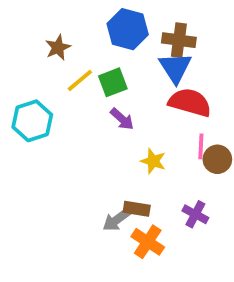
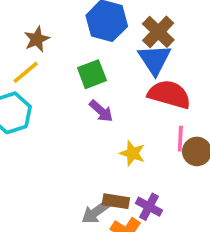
brown cross: (179, 40) -> (158, 32), turned 36
yellow line: (80, 80) -> (26, 72), moved
purple cross: (195, 214) -> (149, 207), moved

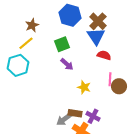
red semicircle: (169, 94) -> (104, 55), size x0.6

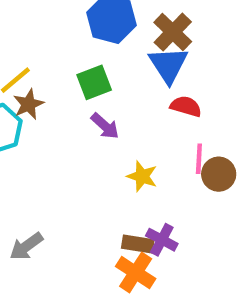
brown star: (32, 25) -> (28, 104), moved
brown rectangle: (75, 113) -> (138, 244), moved
gray arrow: (64, 119) -> (26, 246), moved

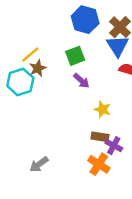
brown rectangle: (138, 244) -> (100, 137), moved
gray arrow: (26, 246) -> (39, 164), moved

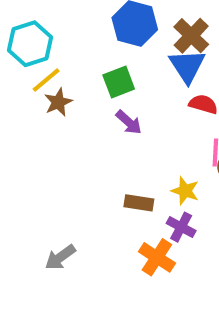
cyan hexagon: (20, 82) -> (30, 44), moved
yellow star: (103, 109) -> (185, 191), moved
brown rectangle: (100, 137) -> (139, 203), moved

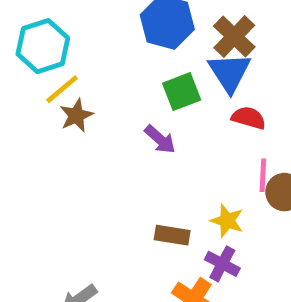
green square: (119, 82) -> (182, 92), moved

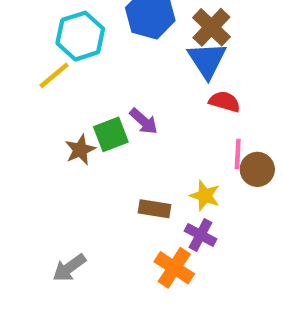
cyan hexagon: (43, 46) -> (80, 36), moved
green square: (182, 92) -> (111, 134), moved
brown star: (76, 115) -> (80, 150), moved

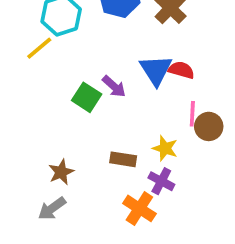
blue triangle: (207, 60) -> (156, 70), moved
green square: (111, 134) -> (87, 97), turned -36
brown star: (80, 150) -> (61, 172), moved

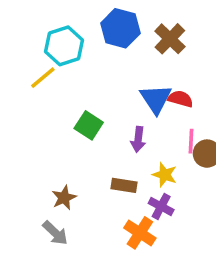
purple arrow: (114, 86) -> (138, 139), moved, turned 55
gray arrow: (52, 208) -> (55, 233), turned -100

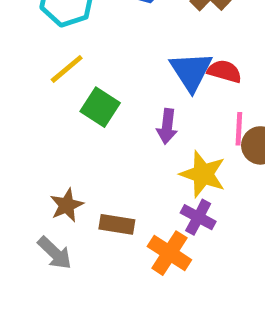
yellow line: (43, 78) -> (67, 69), moved
yellow star: (165, 175) -> (203, 174), size x1.4
brown rectangle: (124, 185) -> (117, 224), moved

